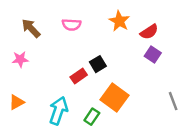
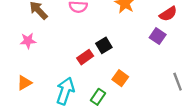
red semicircle: (149, 32) -> (168, 14), moved
orange square: (115, 97) -> (120, 78), size x0.6

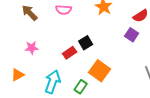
pink star: (28, 41) -> (32, 48), moved
orange square: (120, 78) -> (100, 71), size x1.5

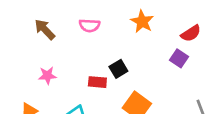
red rectangle: (70, 53) -> (97, 82), turned 40

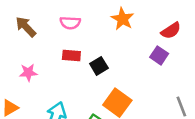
red rectangle: (97, 82) -> (71, 55), moved

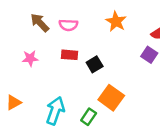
brown arrow: (26, 27) -> (40, 23), moved
pink star: (28, 72) -> (30, 58), moved

